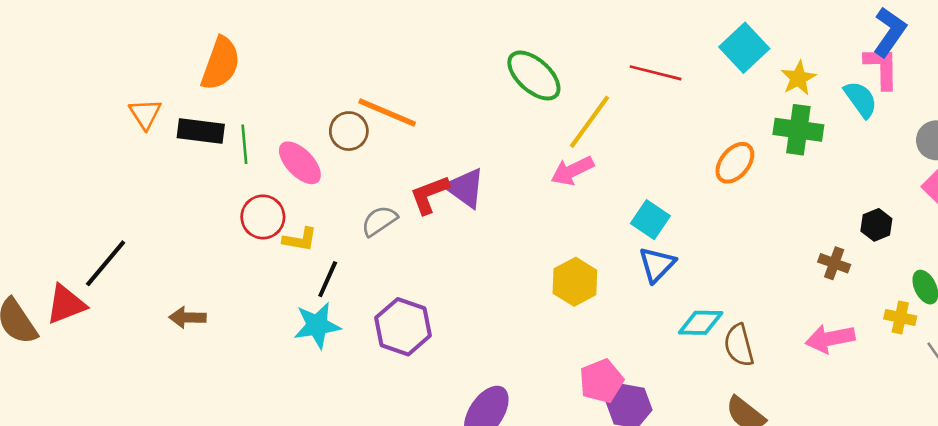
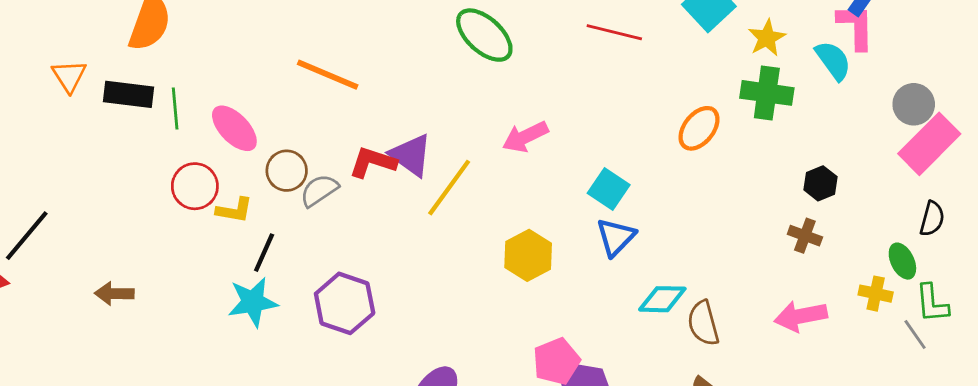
yellow line: (589, 122) -> (449, 188), moved
brown circle: (349, 131) -> (287, 171), moved
red L-shape: (429, 195) -> (373, 162), turned 39
black hexagon: (876, 225) -> (820, 183), moved

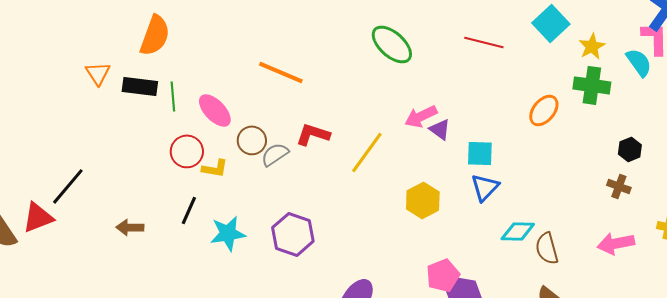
purple triangle: (411, 155) -> (440, 129), moved, size x0.7
cyan square: (609, 189) -> (480, 153), turned -32
black line: (264, 253) -> (189, 210), moved

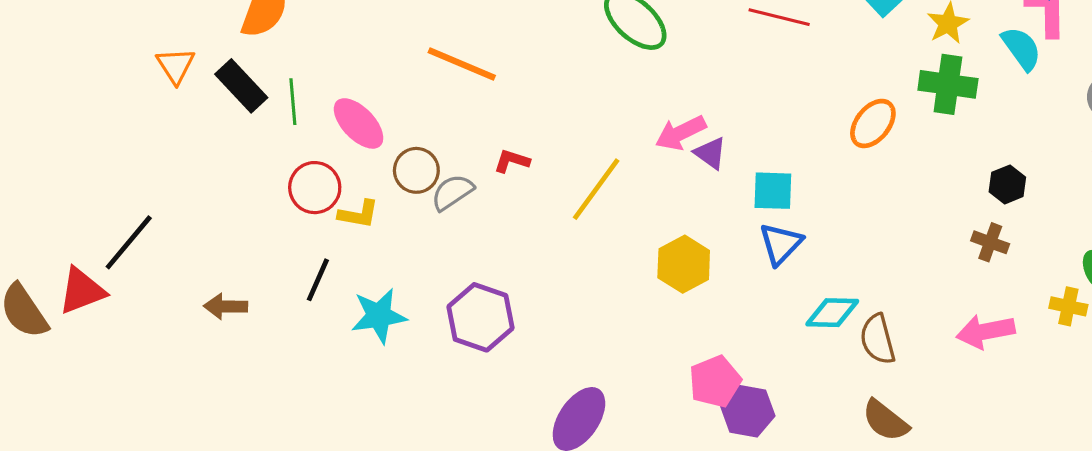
black rectangle: (140, 86) -> (241, 86), turned 40
red L-shape: (313, 134) -> (512, 161), size x0.7

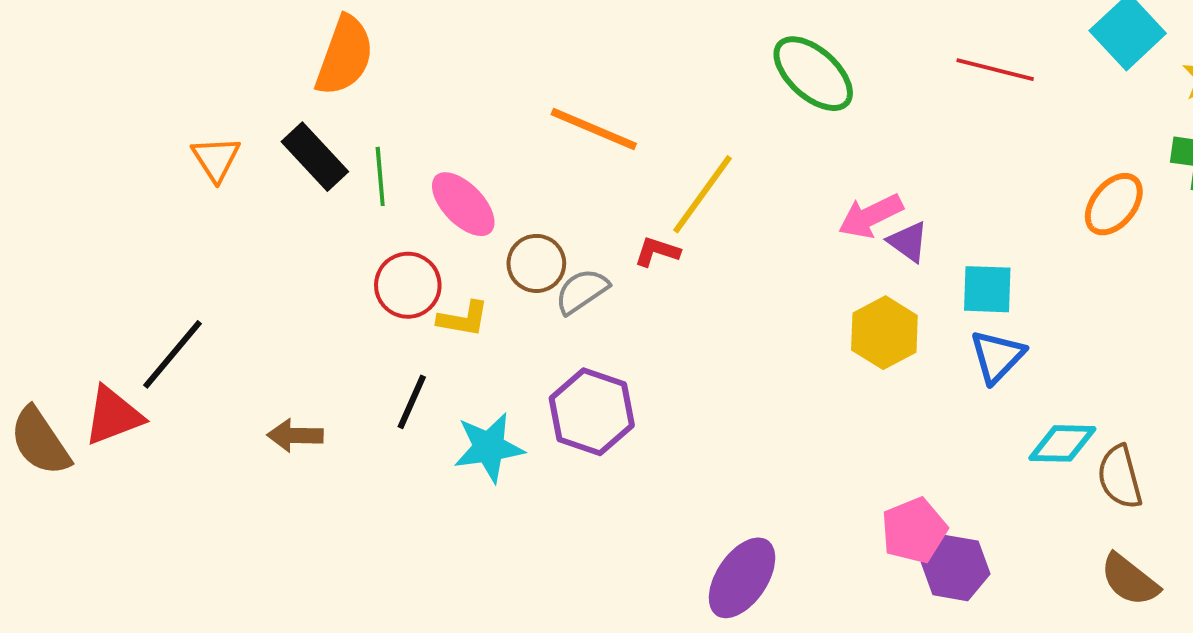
orange triangle: (176, 66) -> (216, 159), moved
yellow line: (596, 189) -> (702, 194), moved
yellow hexagon: (684, 264) -> (884, 333), moved
purple hexagon: (480, 317) -> (592, 412), moved

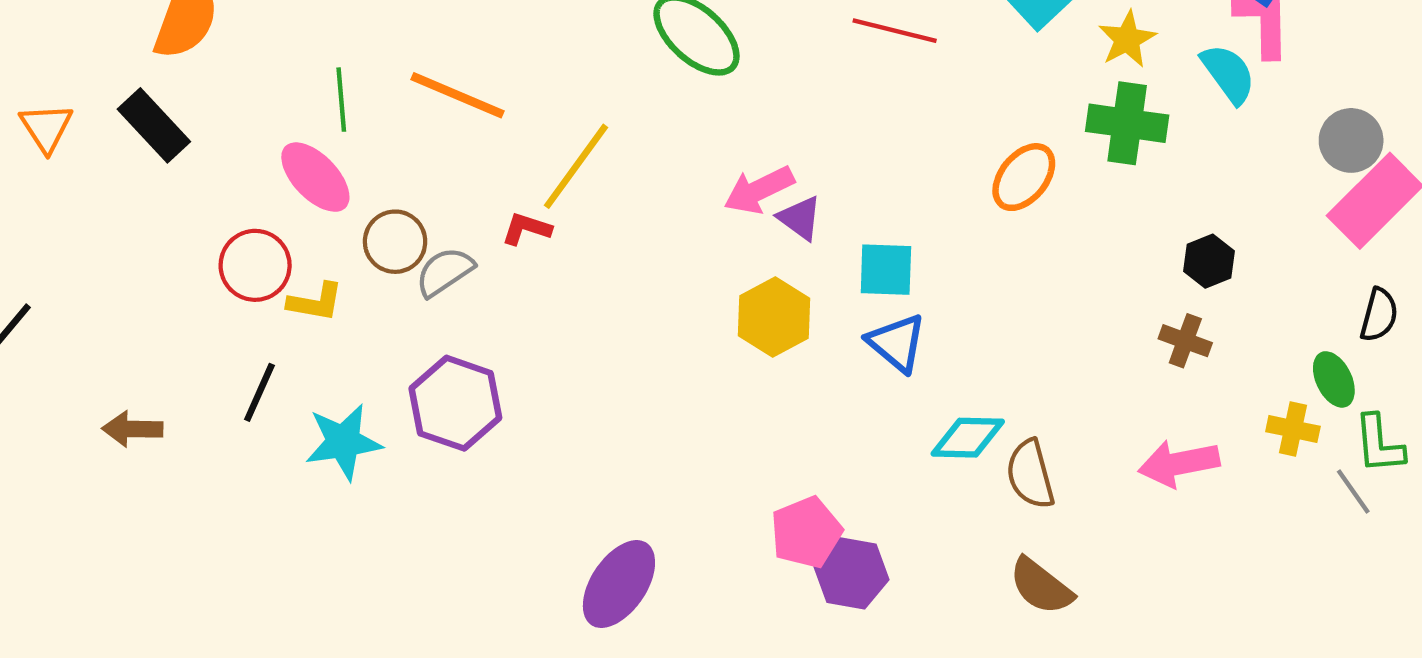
green line: (380, 176) -> (341, 100), moved
blue triangle: (997, 356) -> (897, 343), turned -34

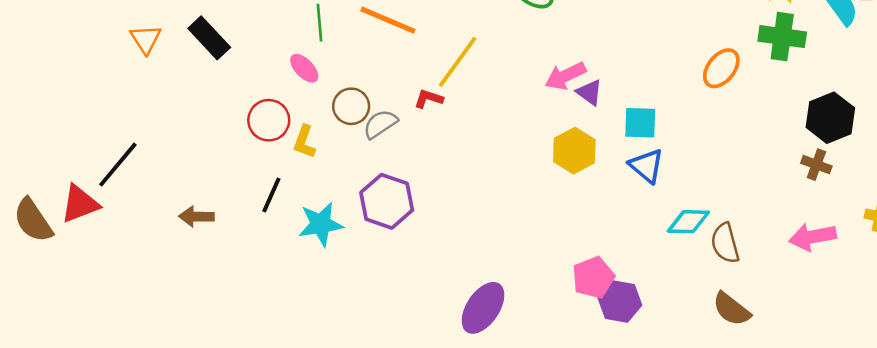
pink ellipse: (315, 177) -> (304, 68), size x0.7
black hexagon: (1209, 261) -> (830, 118), size x1.6
yellow L-shape: (315, 302) -> (304, 142), turned 100

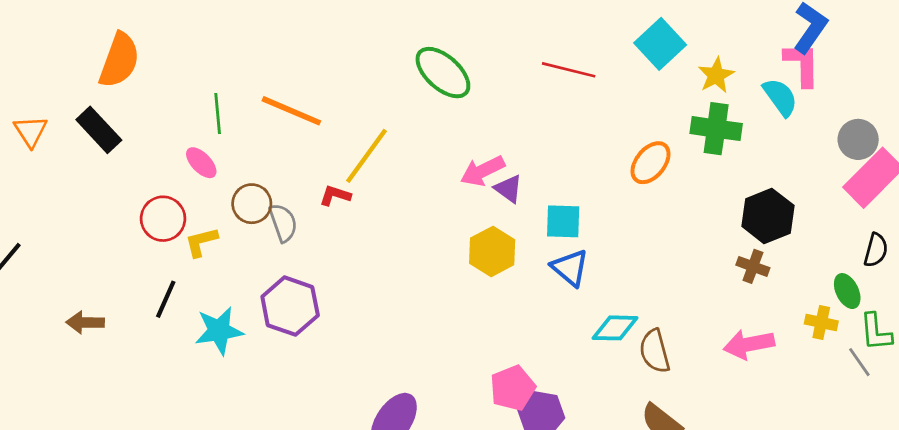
gray semicircle: (380, 124) -> (283, 223), turned 105
yellow L-shape: (304, 142) -> (201, 242), turned 56

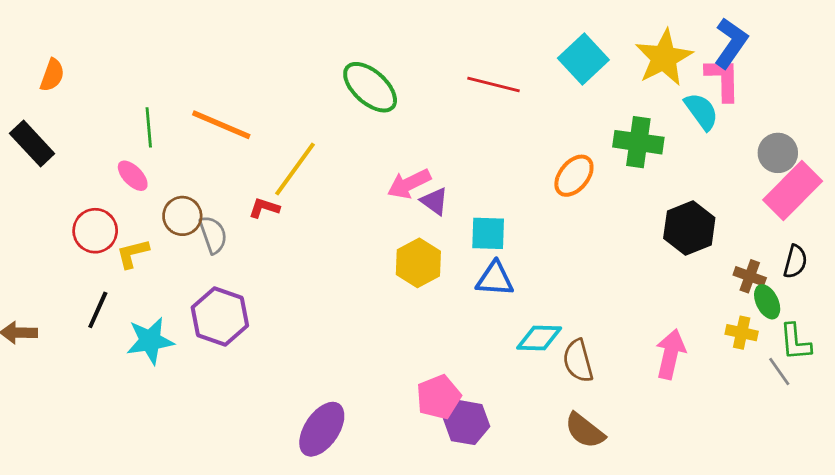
orange semicircle: (119, 60) -> (52, 75), size x0.6
yellow star: (716, 75) -> (664, 58), moved, size x1.6
brown cross: (753, 266) -> (750, 276), moved
blue triangle: (570, 268) -> (495, 279), turned -36
pink arrow: (749, 344) -> (671, 354), turned 114

